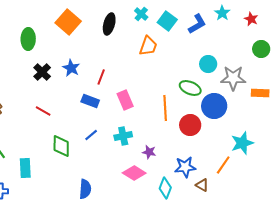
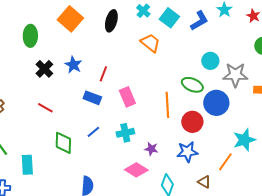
orange trapezoid: (148, 46) -> (150, 43), turned -70
blue star: (185, 167) -> (187, 152), moved

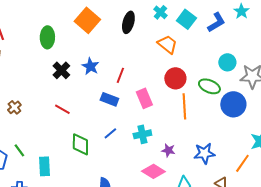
red circle: (192, 122) -> (175, 78), moved

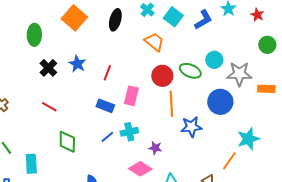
green ellipse: (209, 86) -> (190, 71), moved
pink rectangle: (144, 98) -> (131, 96), turned 36
blue rectangle: (109, 99) -> (105, 106), moved
blue line: (110, 133) -> (107, 137), moved
blue star: (204, 153) -> (191, 127), moved

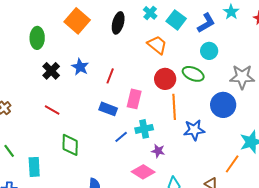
cyan circle: (214, 60) -> (209, 51), moved
cyan cross: (129, 132) -> (144, 129), moved
blue line: (107, 137) -> (121, 137), moved

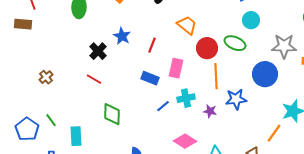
orange trapezoid: (157, 45) -> (187, 25), moved
black cross: (51, 71) -> (98, 51), moved
purple star: (158, 151) -> (210, 111), moved

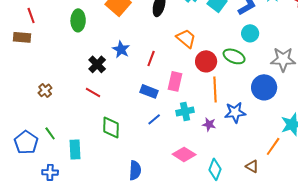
blue line: (163, 106) -> (154, 119), moved

